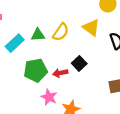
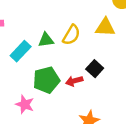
yellow triangle: (91, 28) -> (105, 27), turned -30
pink star: (49, 97) -> (25, 104), moved

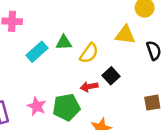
yellow semicircle: (71, 35) -> (89, 53), moved
green pentagon: (46, 80) -> (66, 107), moved

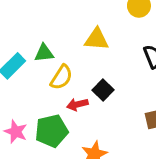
yellow triangle: (125, 35) -> (97, 39), moved
yellow semicircle: (89, 53) -> (61, 77), moved

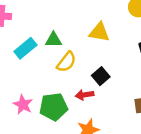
red arrow: (77, 104) -> (85, 95), moved

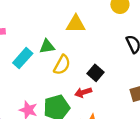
yellow triangle: (99, 32) -> (76, 24), moved

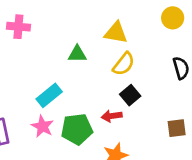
cyan rectangle: (23, 58) -> (49, 95), moved
yellow semicircle: (62, 65) -> (124, 64), moved

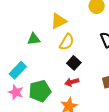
yellow triangle: (116, 33) -> (59, 21), turned -30
red arrow: (112, 116) -> (72, 82), moved

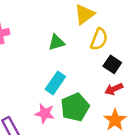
cyan rectangle: (18, 70) -> (55, 83), moved

